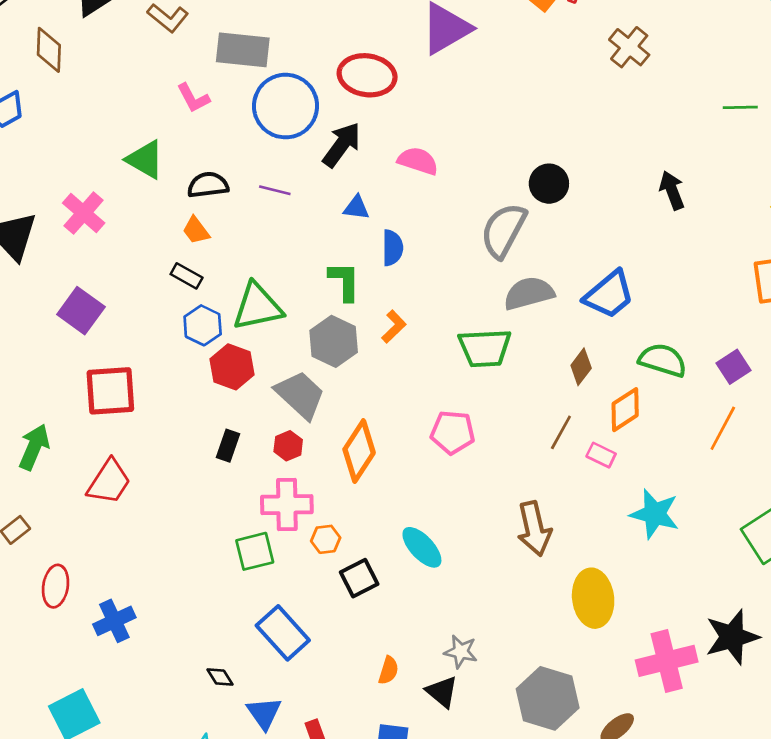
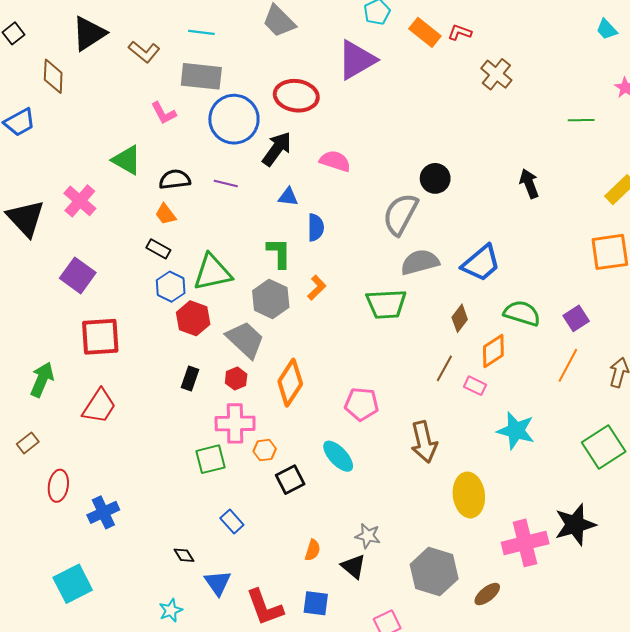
pink pentagon: (453, 432) -> (362, 404), moved
blue rectangle: (283, 633) -> (232, 522), size x0.6

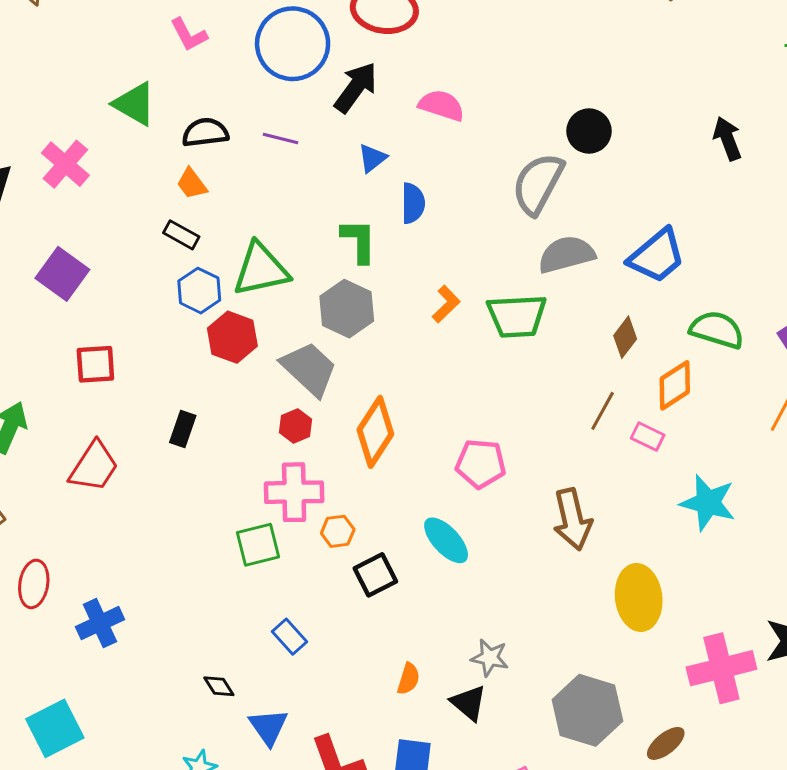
blue triangle: (288, 197) -> (372, 158), turned -45
orange L-shape: (317, 288) -> (446, 304), moved
red square: (100, 337) -> (95, 364), size x0.7
black rectangle: (190, 379) -> (183, 429), moved

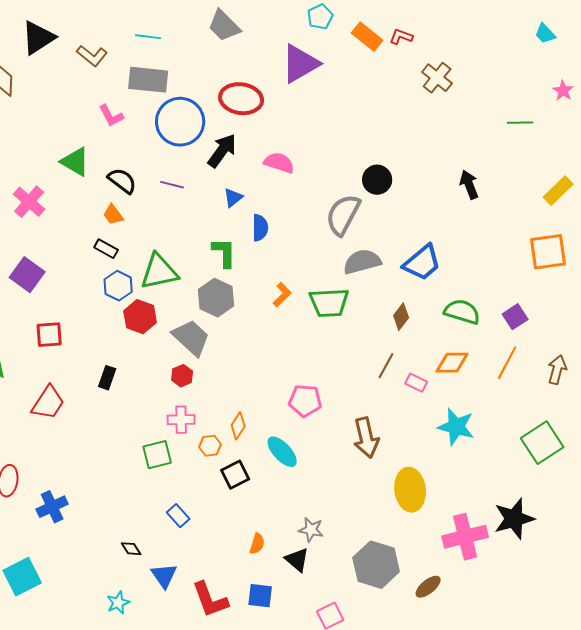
black semicircle: (205, 133) -> (122, 181), turned 44
orange diamond: (675, 385) -> (452, 363), moved, turned 32
orange diamond: (375, 432) -> (238, 426), moved, size x0.6
pink cross: (294, 492) -> (181, 420), size x0.7

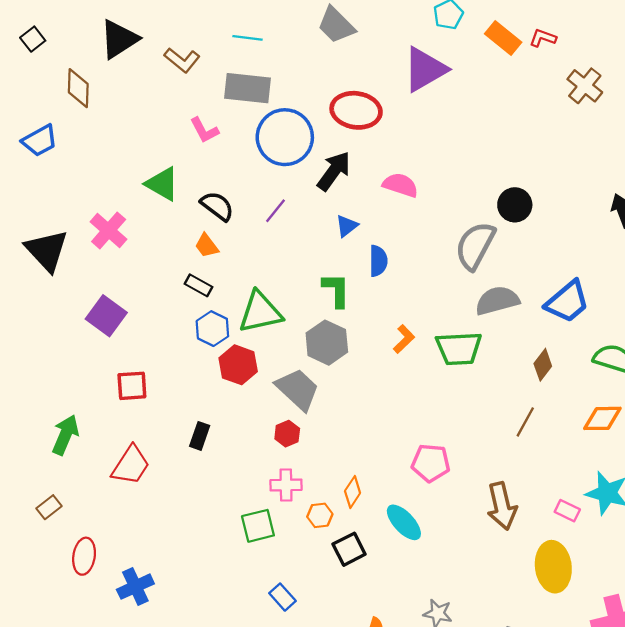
purple line: (172, 185) -> (275, 211), turned -65
pink rectangle: (416, 383) -> (567, 511), moved

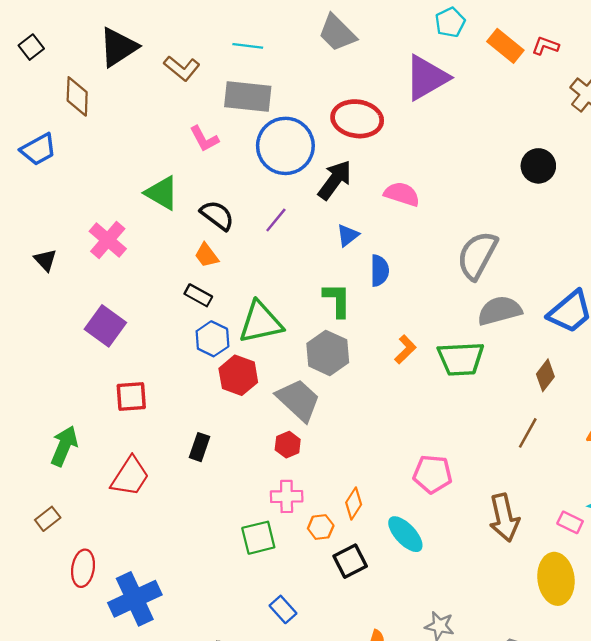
black circle: (515, 205) -> (538, 166), moved
black triangle: (47, 250) -> (45, 260), size x0.5
blue cross: (135, 587) -> (135, 599), size x1.4

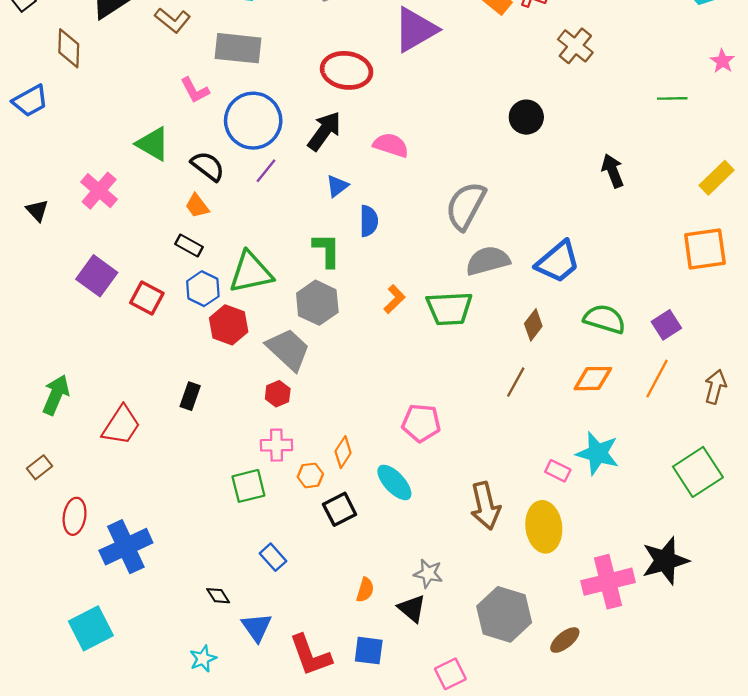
blue circle: (285, 146) -> (253, 121), moved
red square: (131, 396) -> (147, 298), moved, turned 32
brown arrow: (504, 518) -> (485, 506), moved

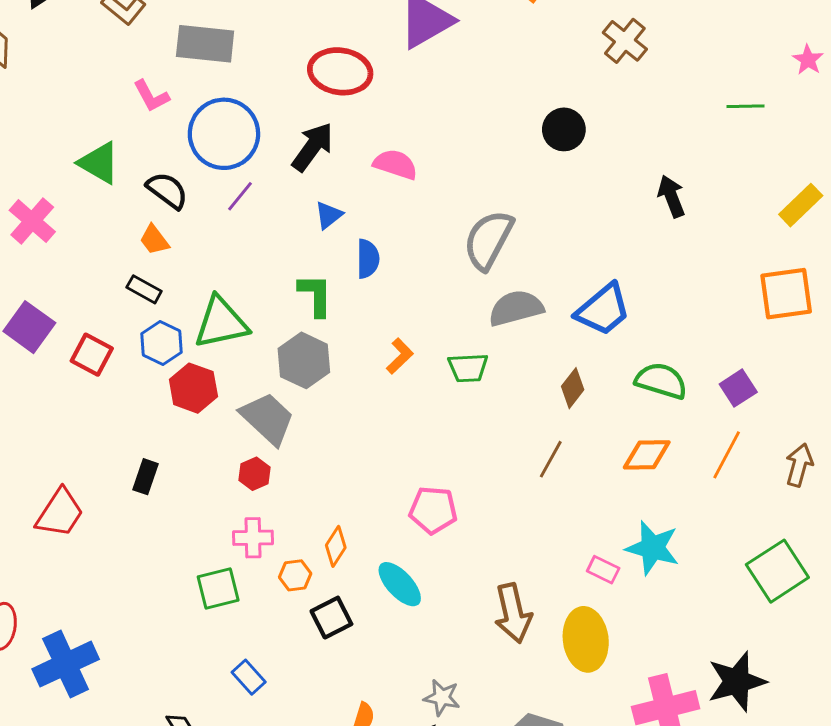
green trapezoid: (449, 309) -> (468, 368), size x0.7

